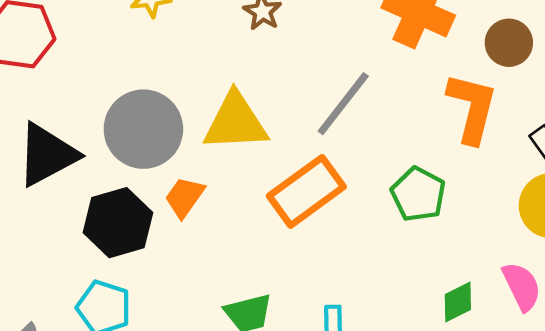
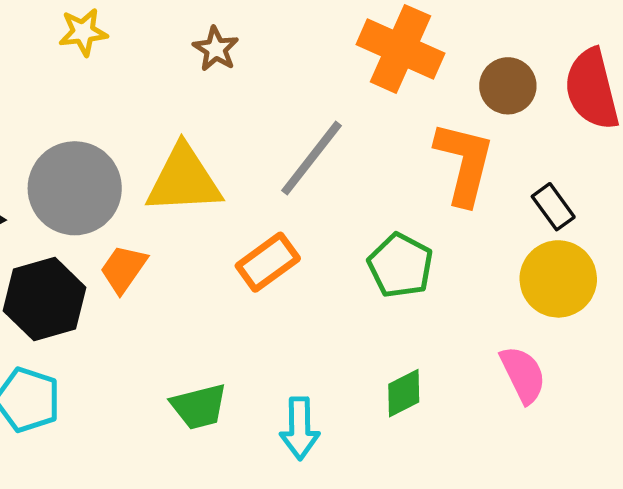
orange rectangle: (306, 191) -> (268, 262), size x0.7
green diamond: (458, 302) -> (404, 393), moved

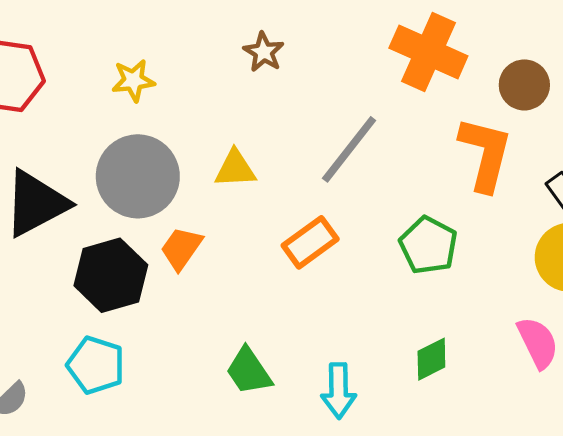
yellow star: (83, 32) -> (133, 80), moved
yellow triangle: (184, 180) -> (235, 169), size x0.6
green trapezoid: (199, 407) -> (249, 371), turned 70

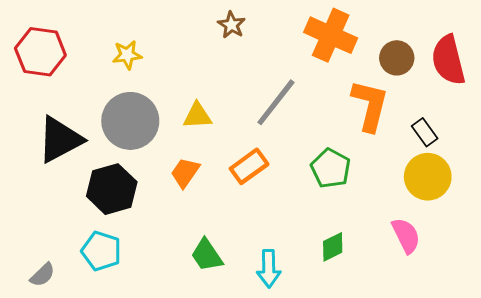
brown star: (264, 52) -> (231, 25), moved
orange trapezoid: (181, 248) -> (185, 173), moved

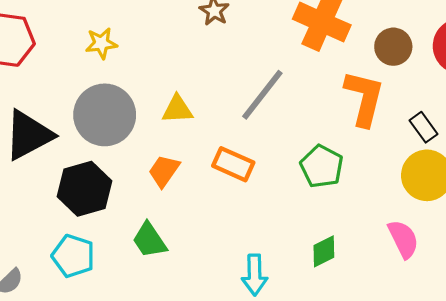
orange rectangle: (249, 166) -> (233, 164), turned 60
green trapezoid: (207, 255) -> (149, 240), moved

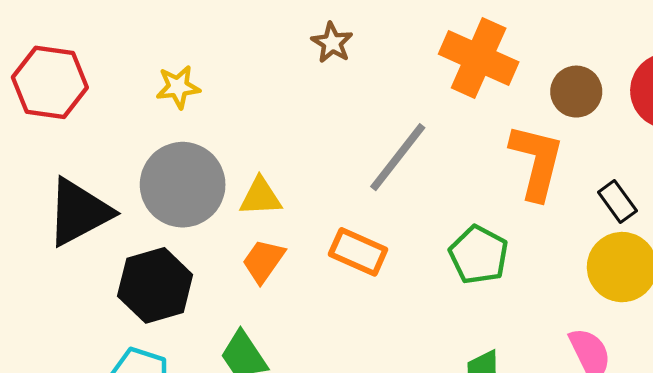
yellow triangle: (177, 109) -> (260, 197), moved

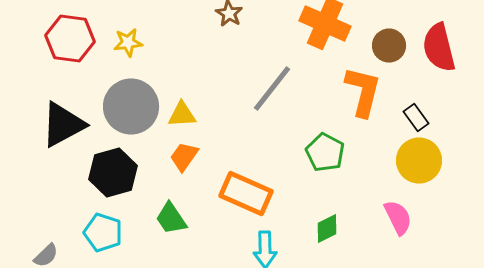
red hexagon: (50, 82) -> (70, 39), moved
orange rectangle: (358, 252) -> (246, 194), moved, size x1.4

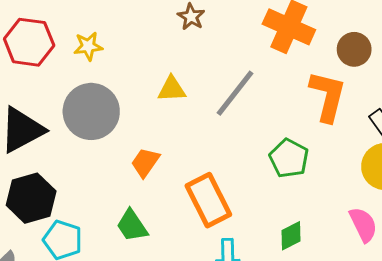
yellow triangle: (182, 115) -> (172, 89), moved
black hexagon: (113, 173) -> (31, 198), moved
orange rectangle: (246, 194) -> (208, 200), turned 39

